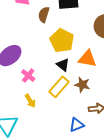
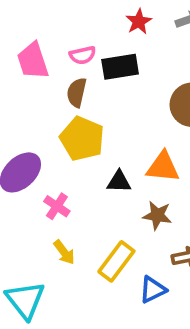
yellow pentagon: (62, 41) -> (82, 139), moved
black triangle: (63, 65) -> (119, 182), turned -32
yellow rectangle: (59, 87) -> (116, 261), moved

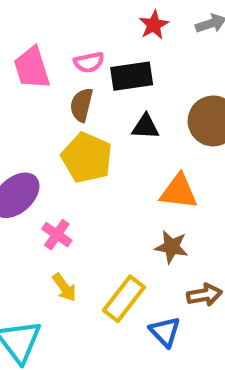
black triangle: (119, 182) -> (145, 127), moved
blue triangle: (153, 290) -> (165, 332), turned -48

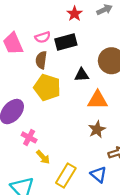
black triangle: (145, 127) -> (82, 75), moved
pink cross: (57, 235) -> (29, 137), moved
brown star: (171, 247) -> (97, 129), turned -30
yellow rectangle: (124, 299) -> (66, 176), moved

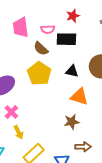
red star: (75, 14) -> (73, 16), moved
brown semicircle: (41, 60) -> (41, 49), turned -70

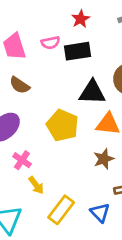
brown semicircle: (41, 49) -> (20, 85), moved
black triangle: (72, 71) -> (92, 92), size x1.5
yellow pentagon: (39, 74) -> (62, 125), moved

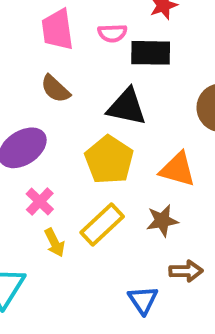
black triangle: (92, 92) -> (127, 107), moved
yellow rectangle: (61, 210) -> (102, 225), moved

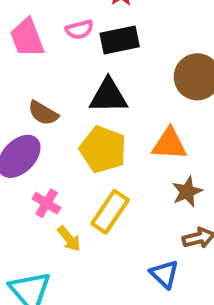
brown semicircle: (55, 89) -> (43, 113), moved
brown star: (162, 221) -> (187, 192), moved

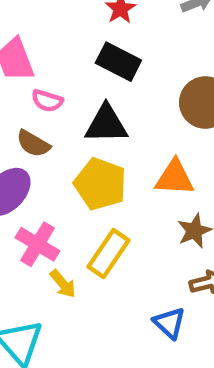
pink semicircle: (79, 30) -> (47, 101), moved, turned 32
black rectangle: (120, 40) -> (118, 62), turned 39
pink cross: (47, 203) -> (37, 244), size x1.4

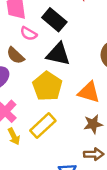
black rectangle: (118, 62) -> (54, 20), moved

